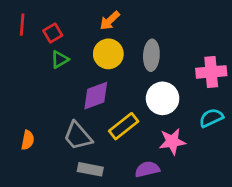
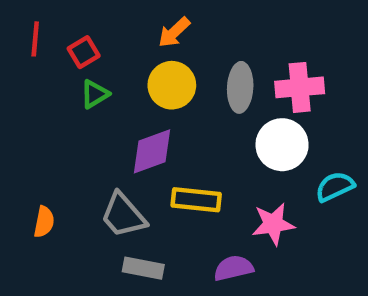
pink cross: (211, 72) -> (300, 87), moved
white circle: (163, 98) -> (282, 145), moved
yellow rectangle: (124, 126) -> (196, 200), turned 44

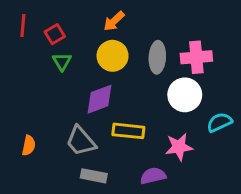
green triangle: (95, 94) -> (62, 62), turned -30

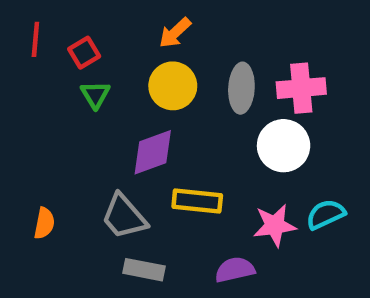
cyan semicircle: (219, 122) -> (326, 214), moved

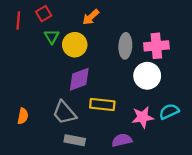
red square: (84, 53) -> (44, 14), moved
yellow circle: (173, 86) -> (75, 45), moved
green triangle: (95, 95) -> (52, 37), moved

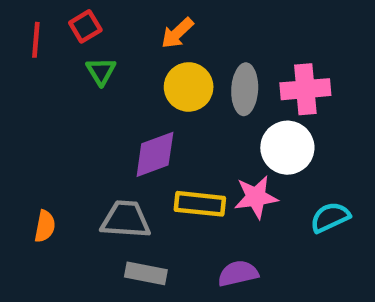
yellow circle: (75, 45) -> (189, 87), moved
gray trapezoid: (64, 113) -> (126, 220), turned 135
pink star: (143, 117) -> (256, 197), moved

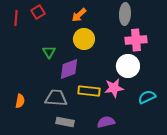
green triangle: (101, 71) -> (49, 52), moved
gray ellipse: (245, 89) -> (125, 14), moved

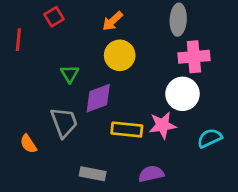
red line: (16, 18) -> (18, 40), moved
gray trapezoid: (56, 98) -> (64, 122), moved, turned 65
orange semicircle: (20, 101) -> (28, 144), turned 136

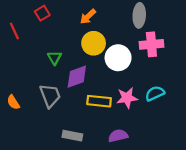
red line: (18, 40) -> (14, 31), turned -30
white circle: (182, 94) -> (118, 58), moved
cyan semicircle: (210, 138) -> (155, 93), moved
orange semicircle: (28, 144) -> (13, 102), moved

